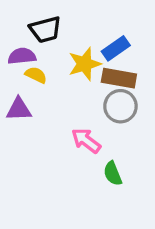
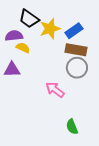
black trapezoid: (45, 30) -> (29, 19), turned 50
yellow star: (84, 64) -> (50, 29), moved
green semicircle: (113, 173) -> (72, 127), moved

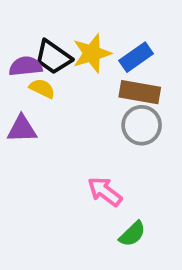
black trapezoid: (29, 19) -> (53, 57), moved
pink arrow: (55, 90) -> (105, 192), moved
green semicircle: (72, 127) -> (132, 234), turned -112

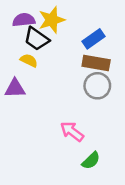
yellow star: (92, 53) -> (52, 20), moved
purple semicircle: (26, 66) -> (24, 20), moved

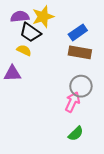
gray circle: (97, 86) -> (81, 86), moved
pink arrow: (72, 131) -> (73, 102), moved, turned 78

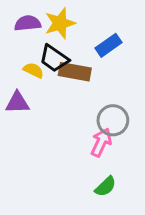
black trapezoid: (30, 32) -> (54, 59), moved
brown rectangle: (80, 52) -> (75, 72), moved

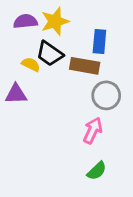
blue rectangle: (108, 45) -> (99, 42), turned -50
brown rectangle: (75, 72) -> (85, 66), moved
gray circle: (113, 120) -> (106, 95), moved

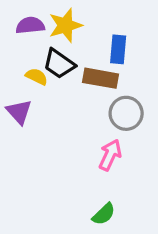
purple triangle: (16, 94) -> (19, 112), turned 50
green semicircle: (97, 171) -> (104, 214), moved

